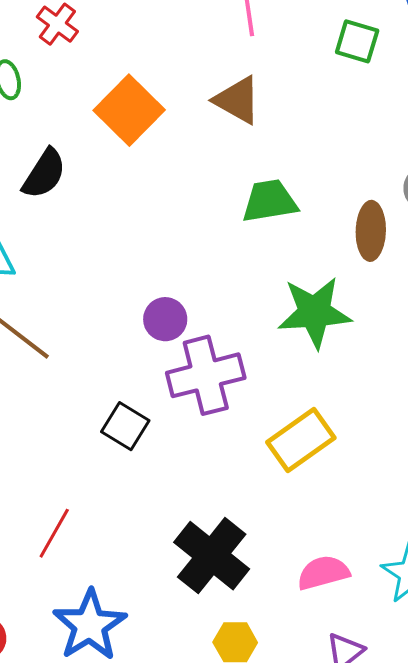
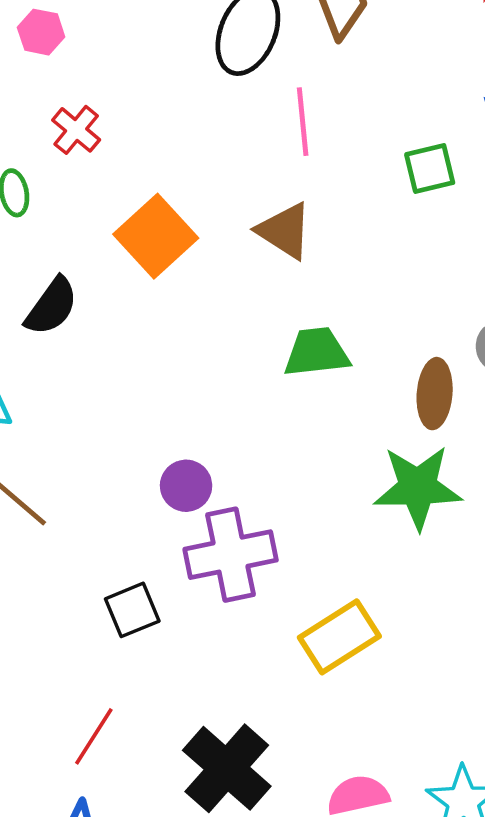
green square: (357, 41) -> (430, 168), turned -33
green star: (314, 312) -> (418, 487), moved
black square: (125, 426) -> (132, 610), turned 33
red line: (54, 533) -> (94, 736), moved

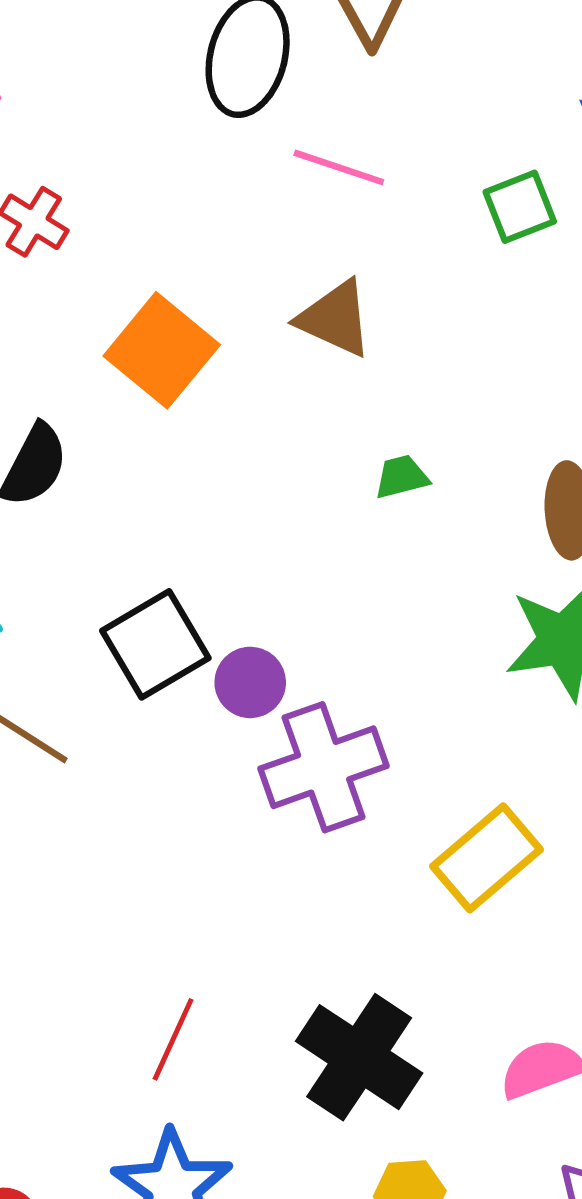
pink line: (303, 122) -> (339, 167), turned -58
green trapezoid: (317, 352) -> (402, 477), size x0.6
black square: (132, 610) -> (155, 644), moved, size x1.4

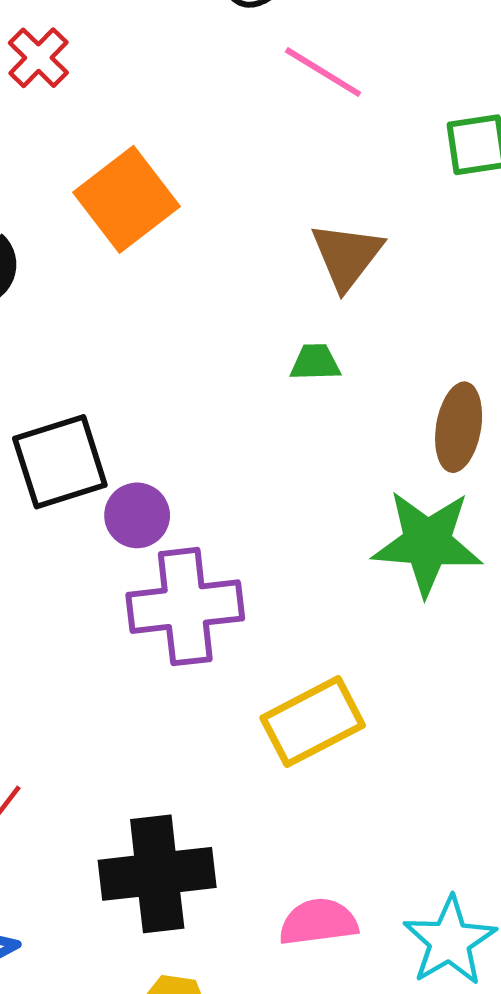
brown triangle: (335, 319) -> (347, 256), moved, turned 30
black cross: (359, 1057) -> (157, 874), turned 37

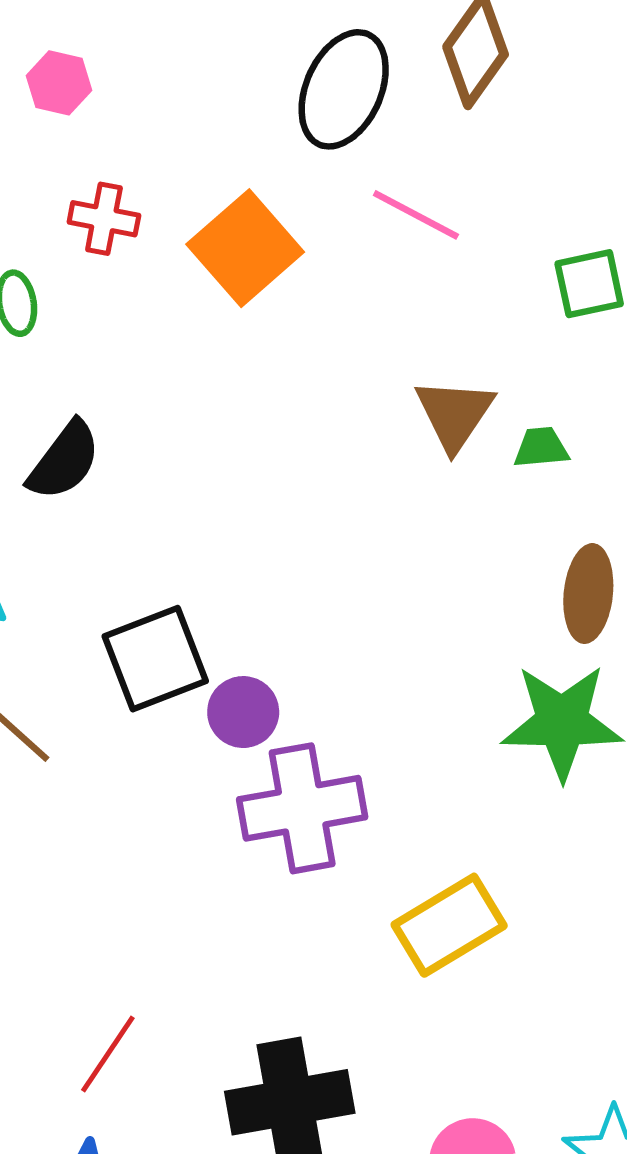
red cross: (38, 58) -> (104, 219), turned -30
orange square: (126, 199) -> (245, 248), moved
green trapezoid: (315, 362) -> (541, 448), moved

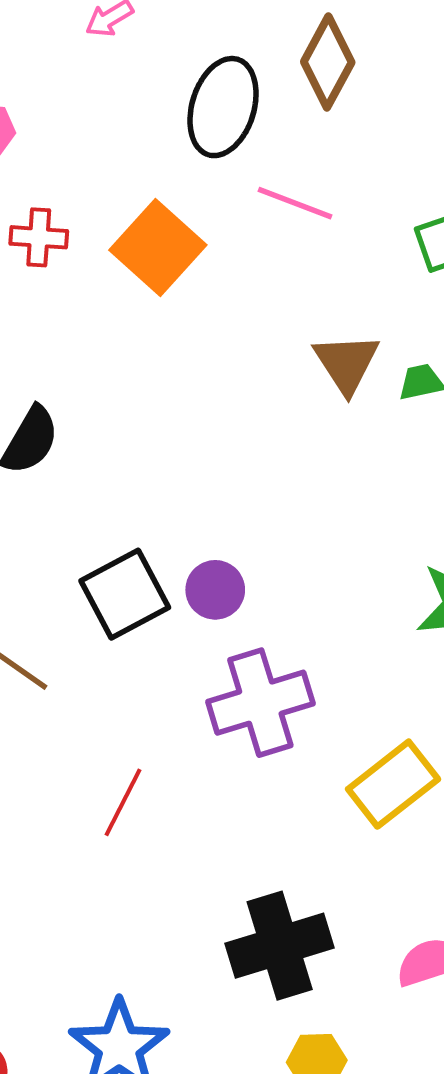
purple circle: (243, 712) -> (215, 590), moved
red line: (108, 1054) -> (123, 802), moved

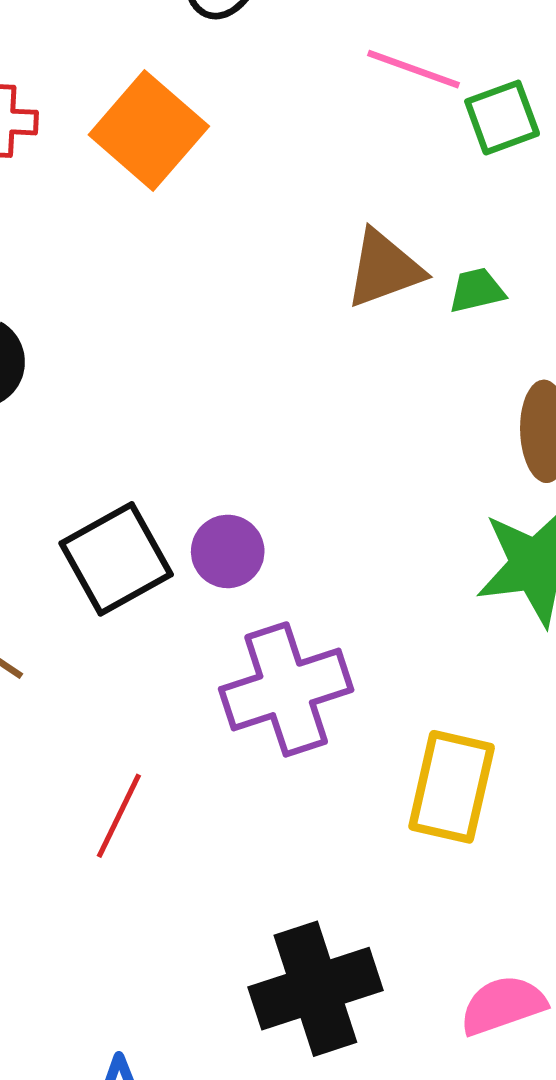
pink line: (295, 203) -> (414, 69), moved
brown triangle: (346, 363) -> (384, 269), turned 44
yellow rectangle: (393, 784) -> (452, 787), turned -38

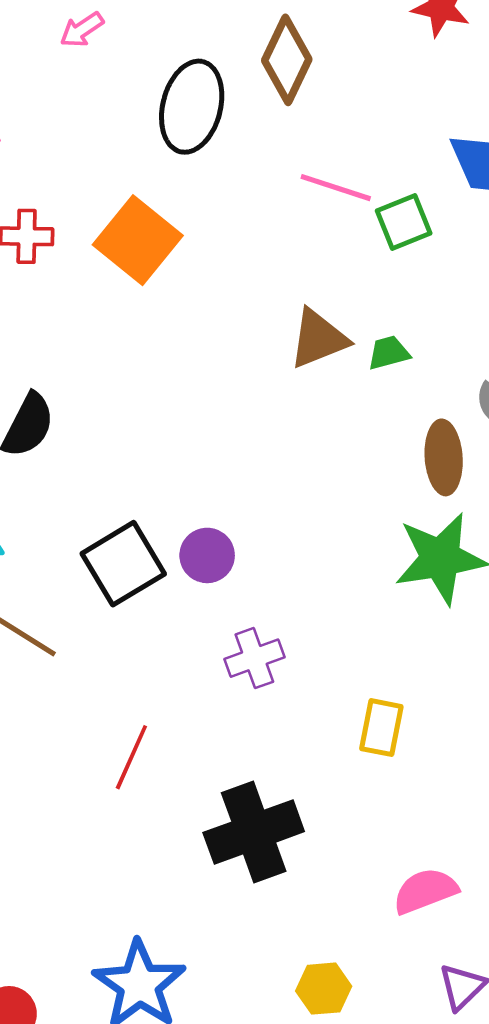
purple cross: (286, 689) -> (254, 658), size x0.6
yellow rectangle: (452, 787) -> (381, 728), size x0.7
black cross: (315, 989) -> (254, 832), moved

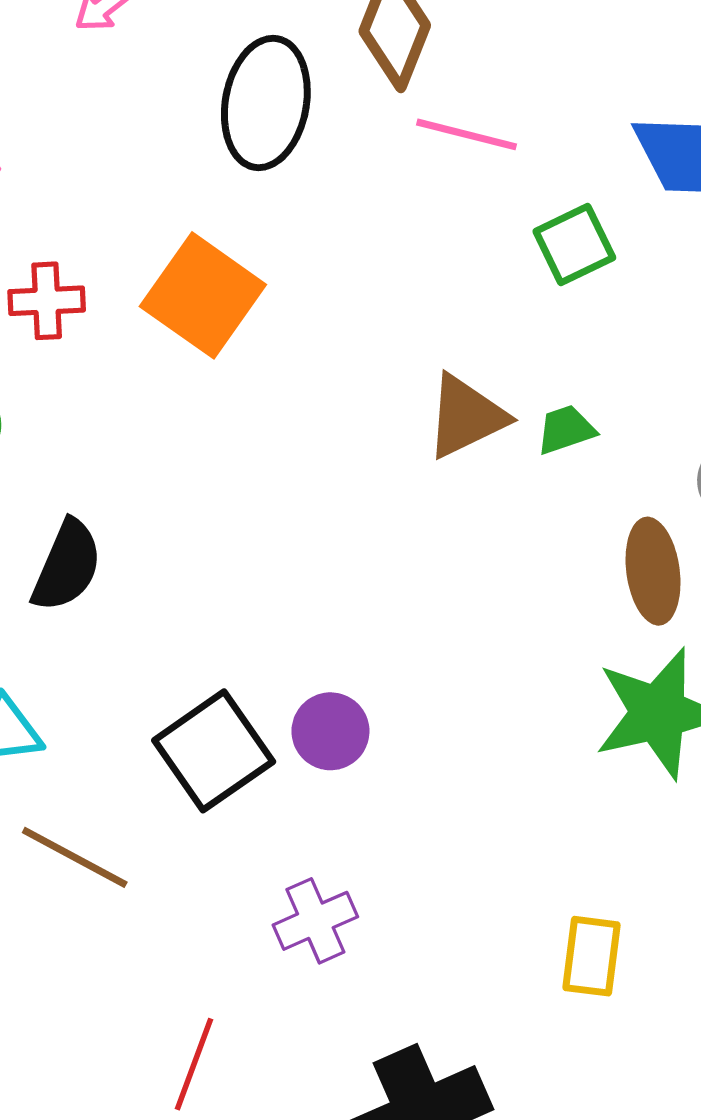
pink line: (336, 188) -> (466, 134), moved
purple cross: (254, 658) -> (315, 921), moved
red line: (131, 757) -> (194, 1064), moved

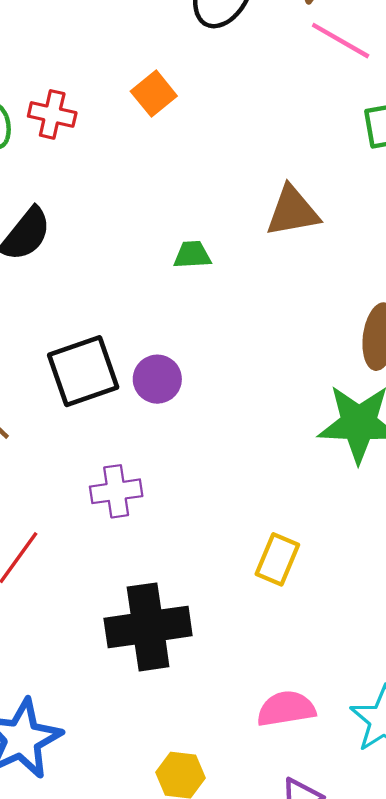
orange square: (203, 295) -> (154, 94), size x0.6
red cross: (47, 301) -> (52, 114), moved
green trapezoid: (566, 430) -> (192, 255), moved

